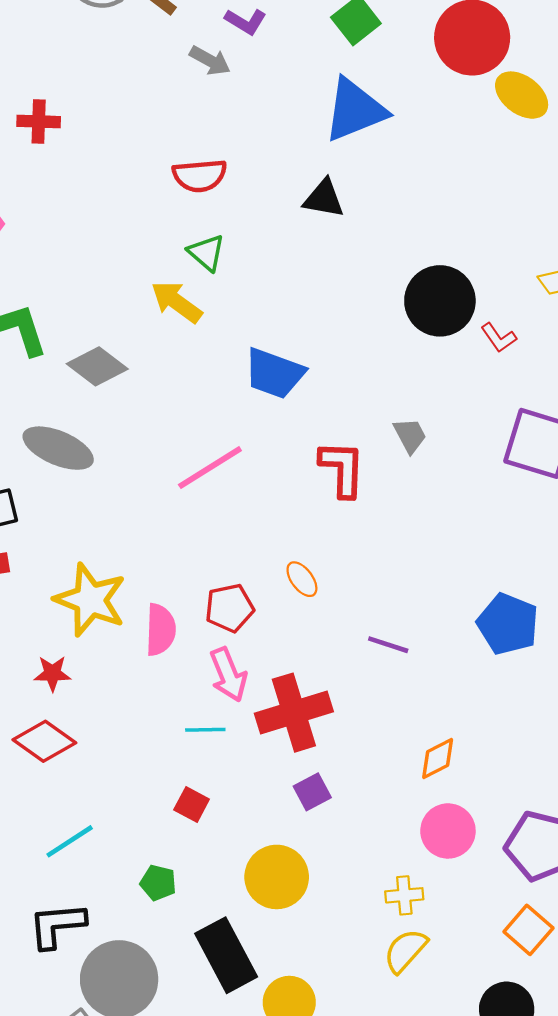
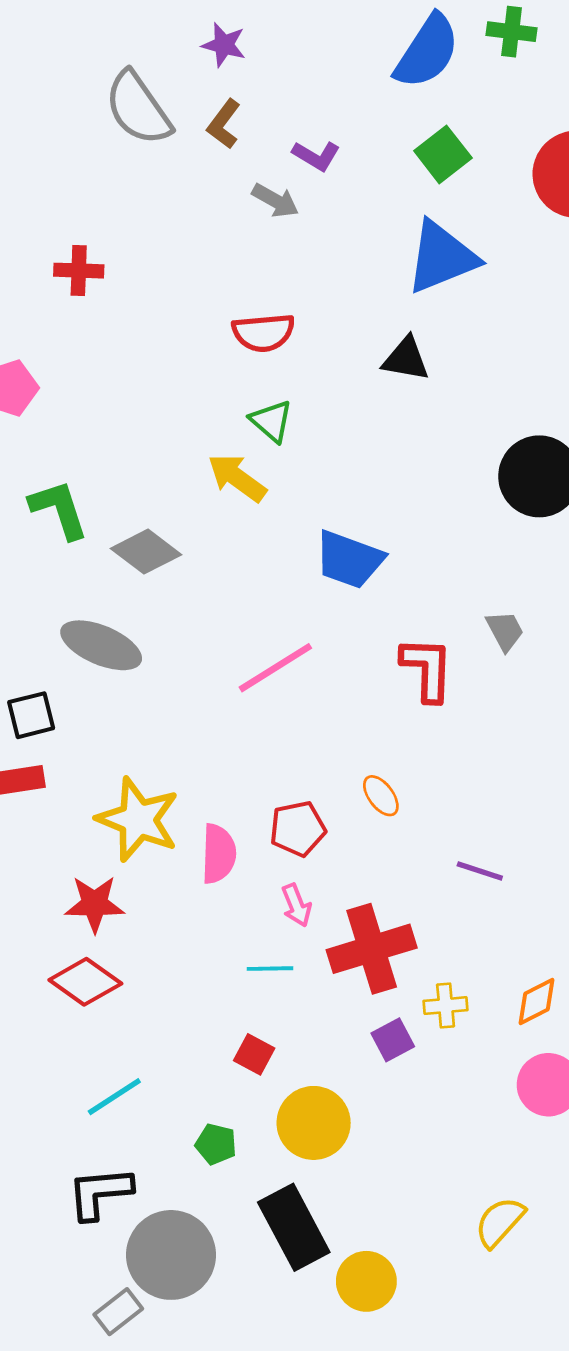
red star: (52, 673) -> (95, 904), size x1.4
pink arrow: (228, 675) -> (296, 905), size x0.7
yellow circle: (277, 877) -> (314, 1123), moved
yellow cross: (404, 895) -> (446, 1006), moved

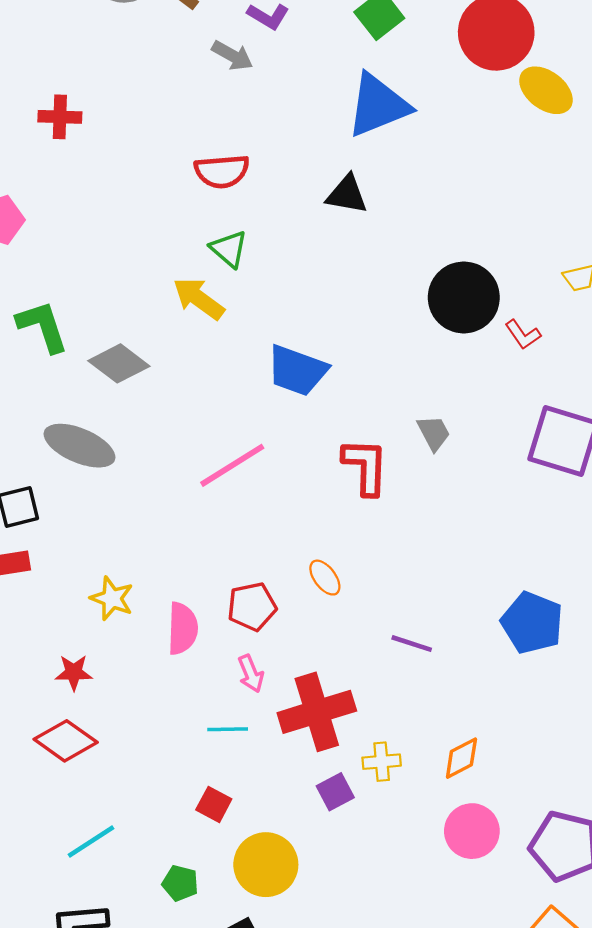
yellow star: (138, 819) -> (112, 598), size x0.6
red star: (95, 904) -> (74, 672), size x0.7

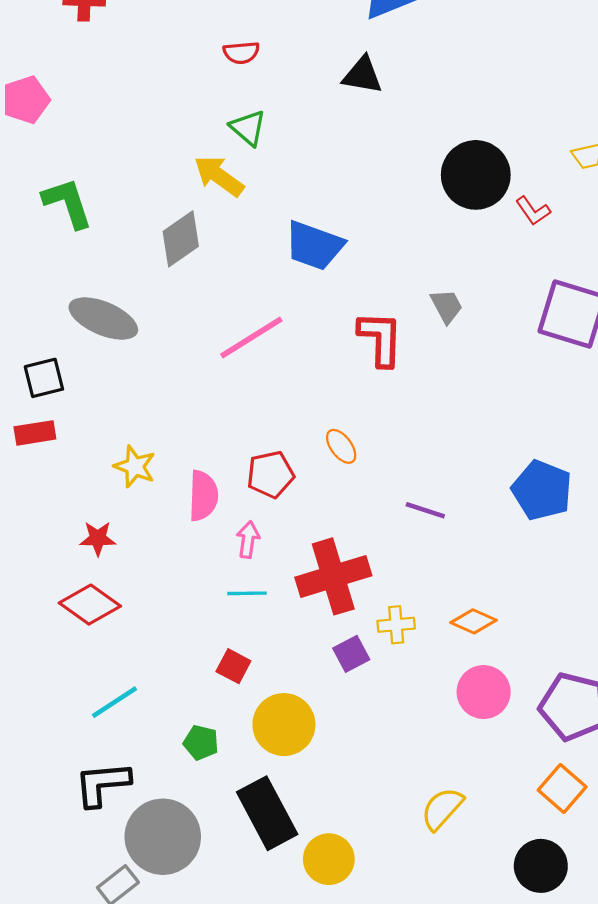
red semicircle: (222, 171) -> (241, 53), size x0.7
gray diamond: (119, 363) -> (181, 239), moved, turned -72
pink arrow: (251, 674) -> (248, 539), moved, turned -150
orange diamond: (461, 758) -> (474, 621), turned 51

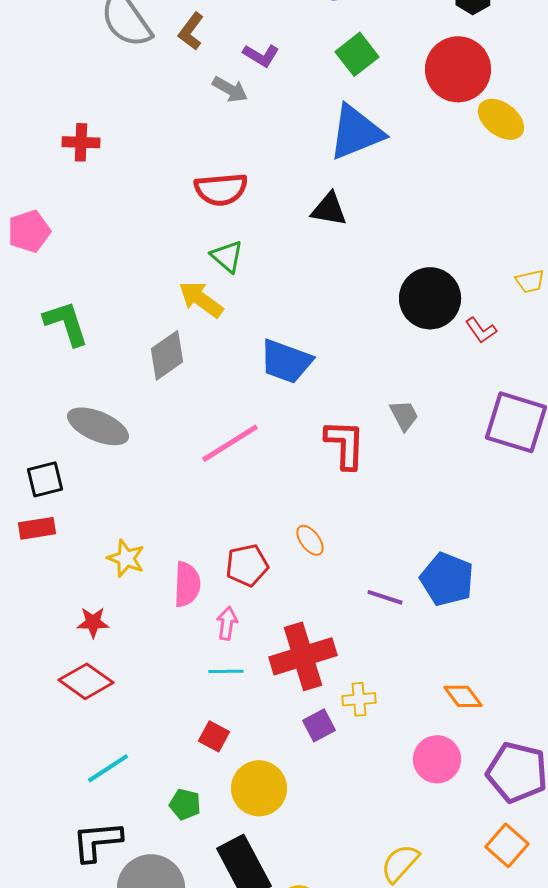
red semicircle: (241, 53) -> (221, 189), size x1.6
blue pentagon: (542, 490) -> (447, 579), moved
orange diamond: (474, 621) -> (463, 696), moved, turned 30

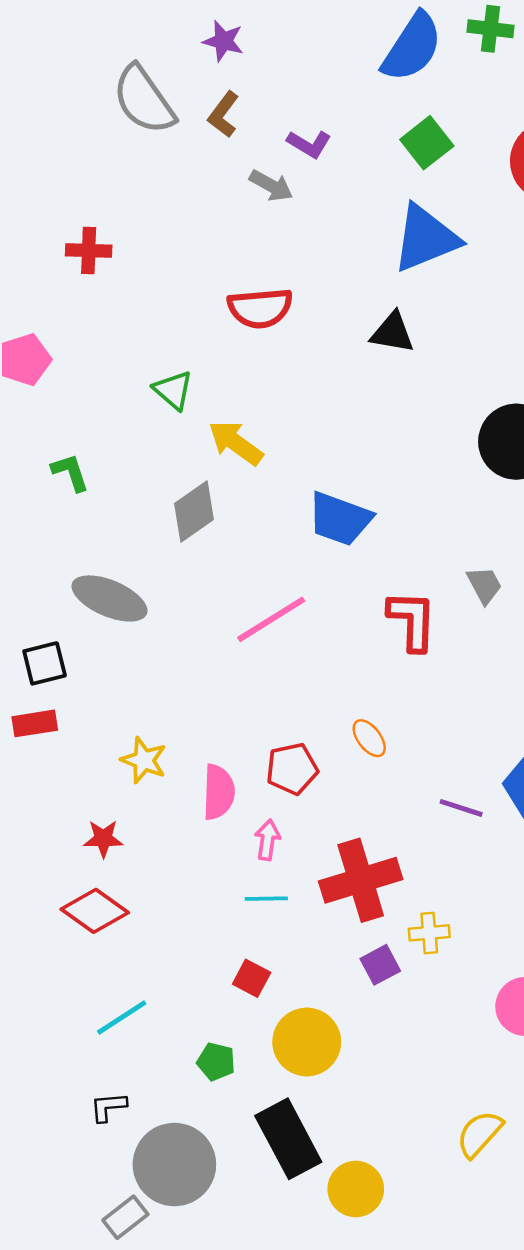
green triangle: (227, 256) -> (173, 390), moved
green L-shape: (66, 323) -> (70, 472), size x0.7
black L-shape: (97, 841) -> (108, 1107), size x0.6

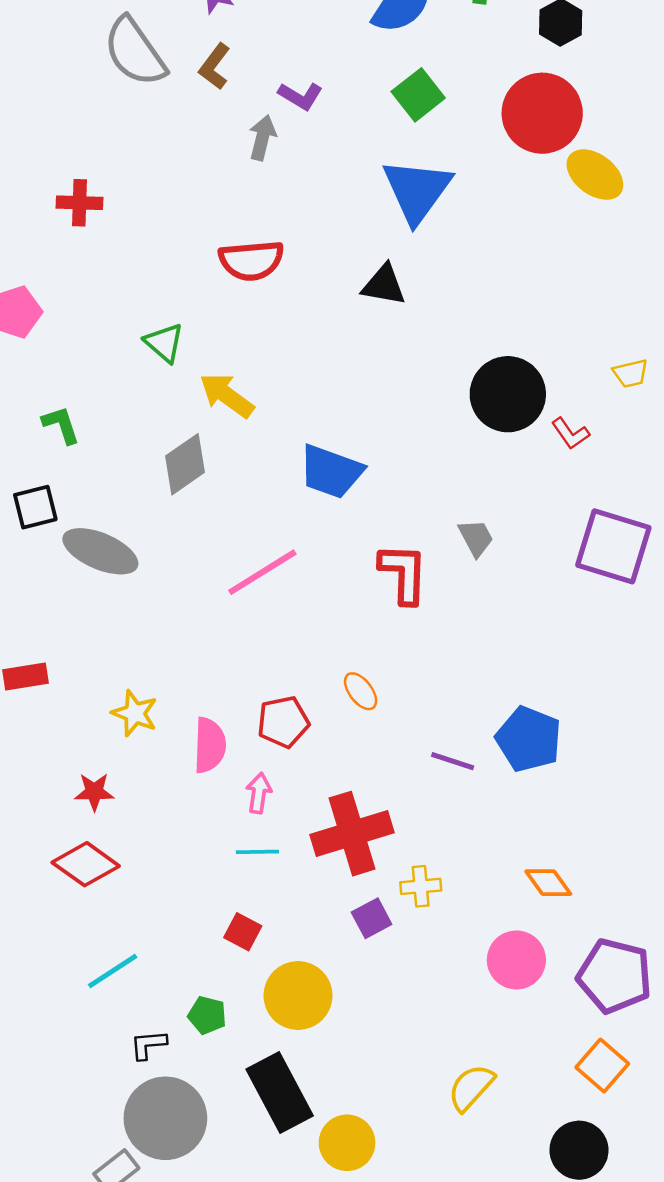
gray arrow: (271, 186) -> (262, 138), turned -105
blue triangle: (426, 238) -> (417, 191), turned -32
black square: (45, 663) -> (35, 507), moved
black L-shape: (108, 1107) -> (148, 1045), moved

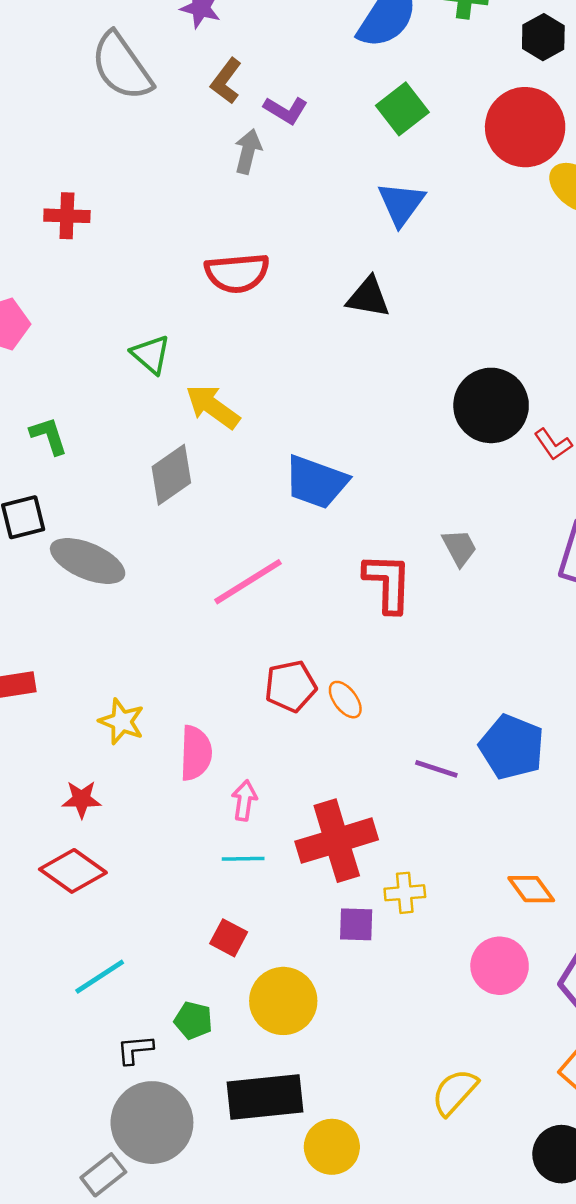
brown L-shape: (215, 67) -> (226, 81), moved
blue triangle: (417, 191) -> (401, 204), size x0.7
red pentagon: (283, 722) -> (291, 686), moved
purple square: (372, 918) -> (356, 924), turned 30
black rectangle: (280, 1092) -> (265, 1097), turned -68

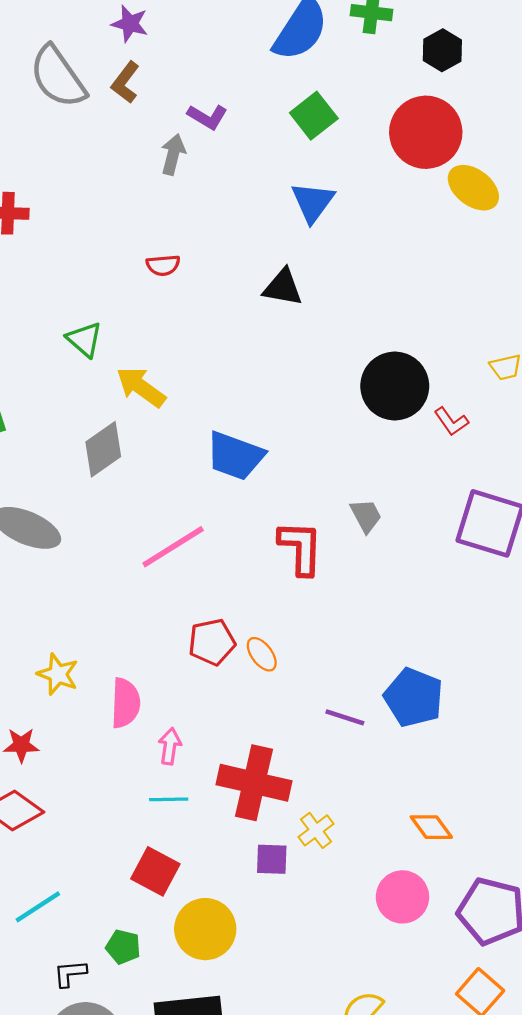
brown L-shape: (226, 81) -> (125, 82), moved
red semicircle: (237, 273) -> (163, 265), size x0.6
red cross: (337, 841) -> (254, 783), turned 30
yellow cross: (405, 893) -> (316, 830), turned -32
red square: (229, 938) -> (155, 871), size x1.4

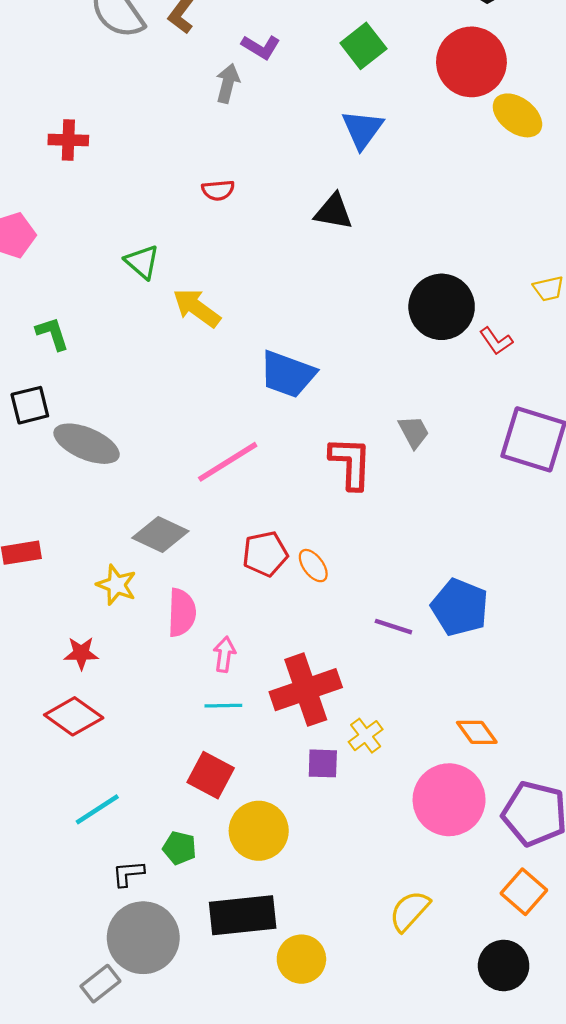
gray diamond: (103, 449) -> (160, 535), moved, turned 60
red cross: (254, 783) -> (306, 690), turned -32
pink circle: (402, 897) -> (449, 800), size x1.4

